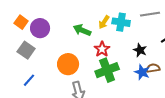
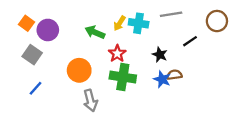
green cross: (107, 70) -> (123, 77), turned 30

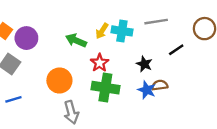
blue line: (35, 88) -> (13, 99), turned 32

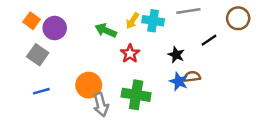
orange circle: (59, 80) -> (89, 85), moved
green cross: (105, 88) -> (136, 95), moved

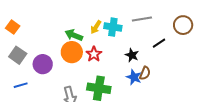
purple circle: (55, 28) -> (43, 64), moved
brown semicircle: (192, 77) -> (145, 73), turned 120
orange circle: (89, 85) -> (72, 52), moved

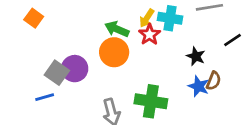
red star: (94, 54) -> (150, 35), moved
gray square: (18, 55) -> (57, 73), moved

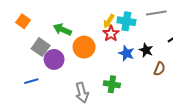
green arrow: (117, 29) -> (62, 29), moved
gray square: (57, 73) -> (41, 47), moved
blue star: (199, 86) -> (126, 53), moved
green cross: (151, 101) -> (112, 84), size x0.7

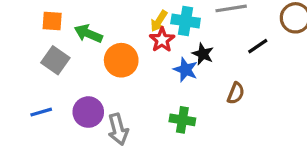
orange square: (23, 21) -> (52, 21), moved, turned -32
black star: (146, 50) -> (203, 54), moved
purple circle: (54, 59) -> (88, 112), moved
green cross: (112, 84) -> (182, 120), moved

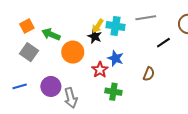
orange square: (52, 21) -> (27, 26), turned -32
red star: (162, 40) -> (100, 70), moved
black star: (203, 54) -> (95, 36), moved

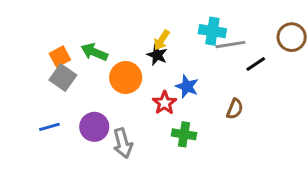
gray line: (146, 18) -> (230, 45), moved
orange square: (27, 26) -> (60, 57), moved
cyan cross: (115, 26) -> (212, 31), moved

